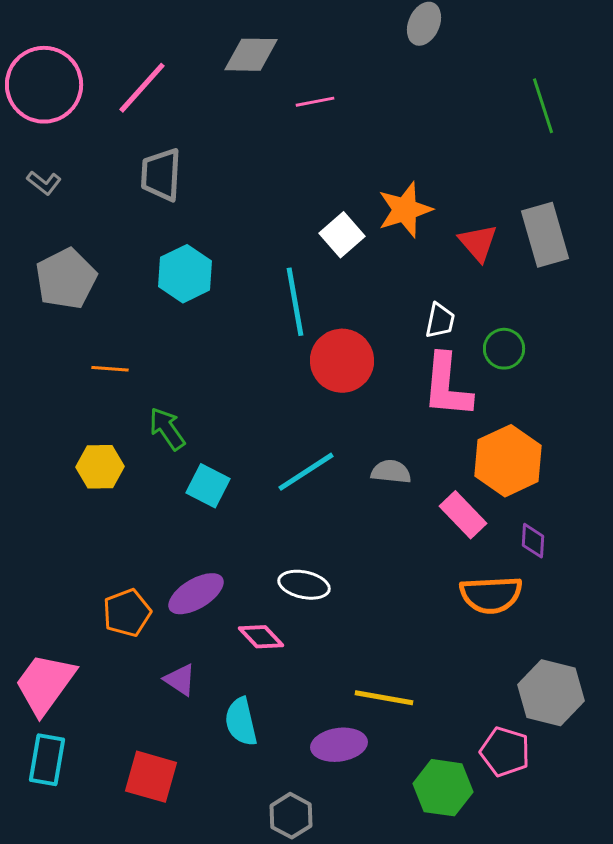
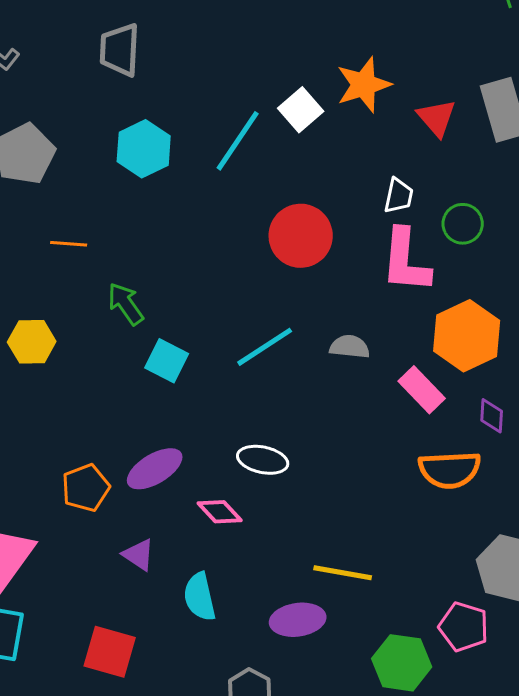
cyan line: (295, 302) -> (238, 141), moved, turned 44
yellow hexagon: (100, 467) -> (32, 342), moved

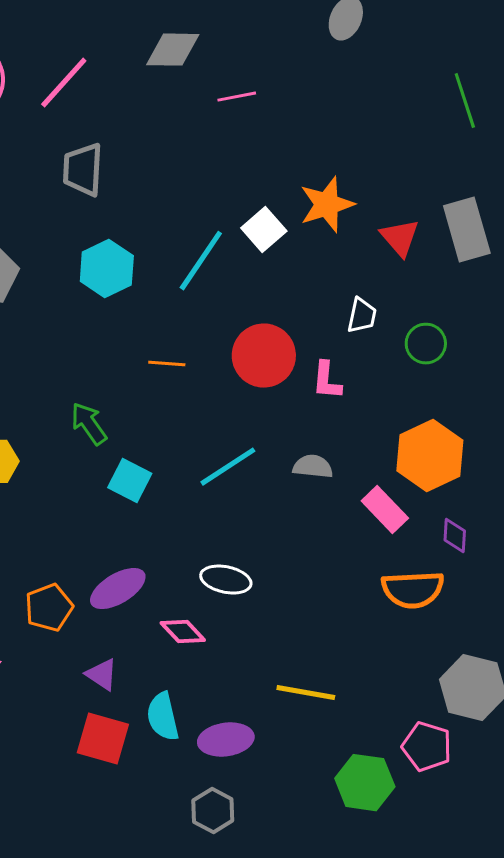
orange line: (69, 244) -> (167, 364), moved
pink L-shape: (406, 261) -> (327, 381), moved, size x0.6
purple ellipse: (298, 620) -> (226, 740), moved
red square: (110, 652) -> (103, 739), moved

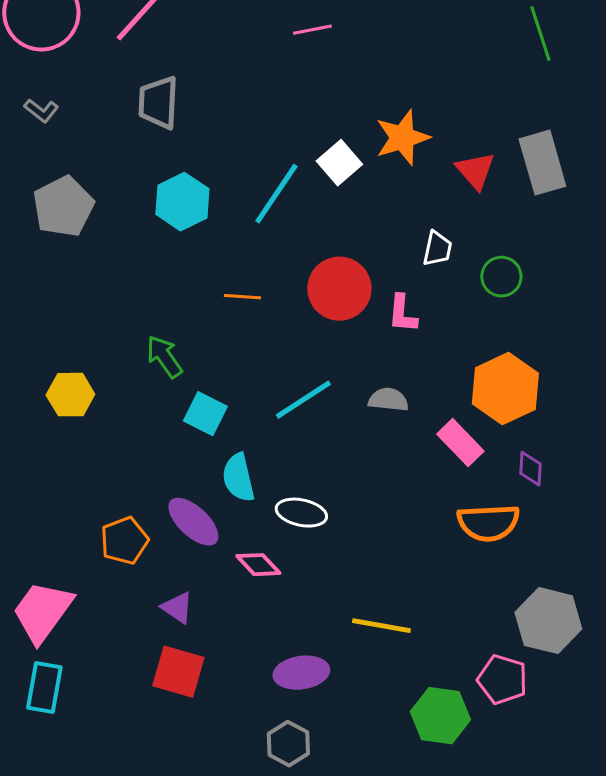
purple ellipse: (118, 589) -> (193, 522), turned 74
cyan semicircle: (163, 717) -> (238, 478), moved

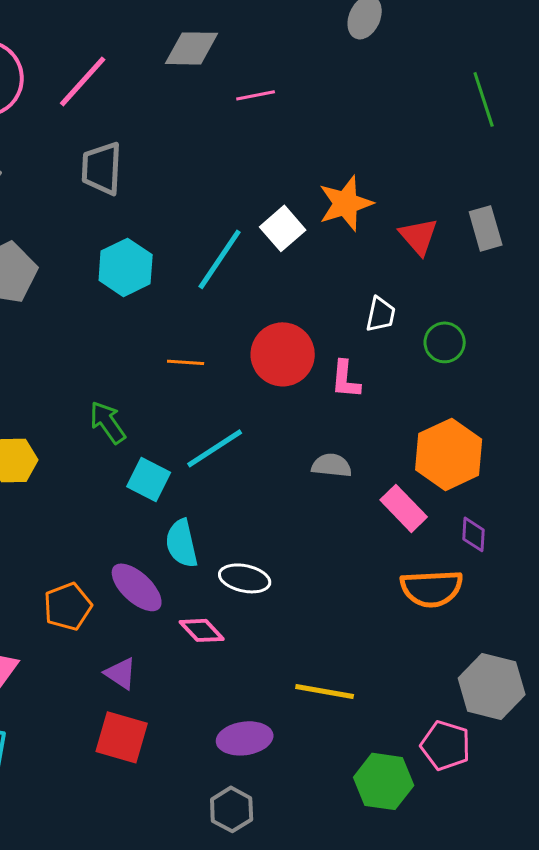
gray rectangle: (542, 163) -> (486, 228), size x0.7
cyan line: (303, 400) -> (215, 448), moved

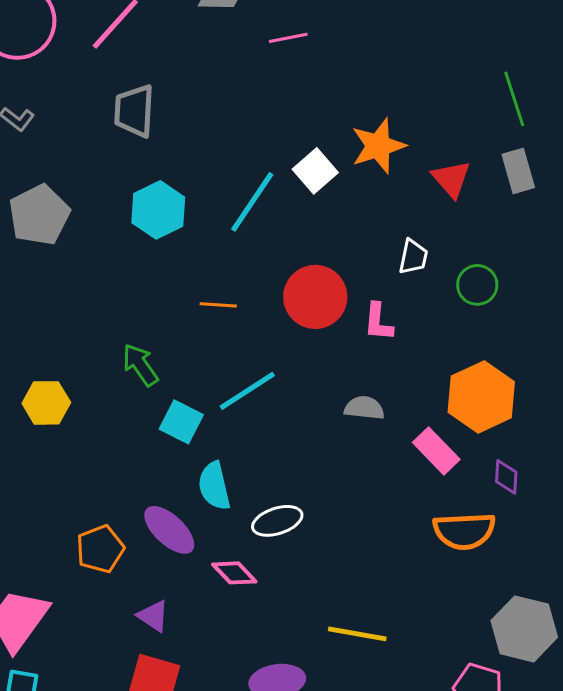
green line: (484, 99) -> (514, 99), moved
white ellipse: (245, 578) -> (277, 521), turned -30

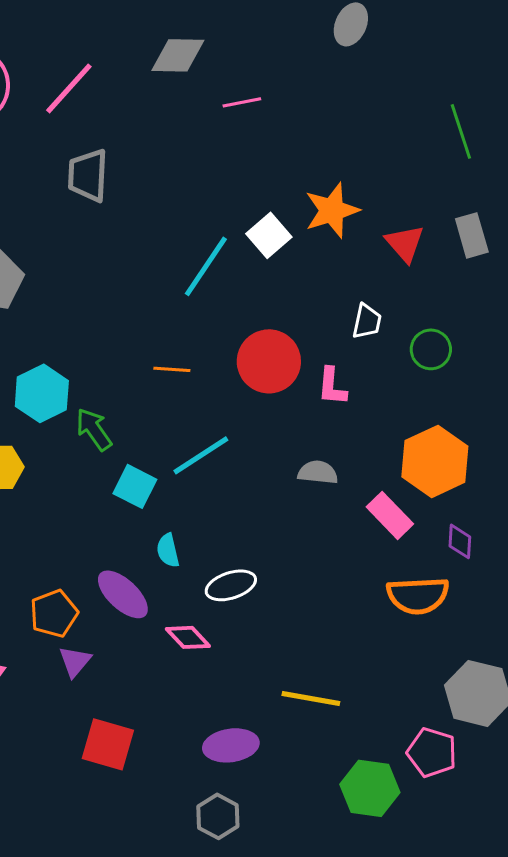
green line: (514, 99) -> (461, 131), moved
cyan hexagon: (158, 210) -> (42, 393), moved
cyan semicircle: (214, 486) -> (168, 550), size x0.7
purple triangle: (153, 616) -> (75, 661), moved, turned 36

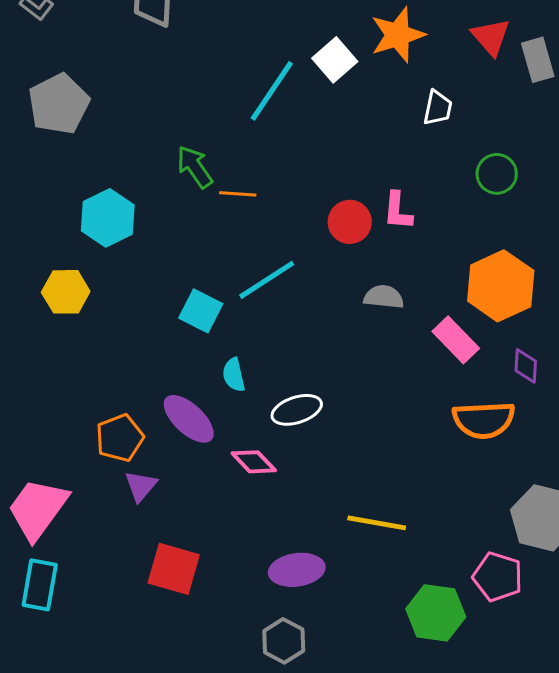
red triangle: (405, 243) -> (491, 37), moved
white trapezoid: (367, 321) -> (438, 108), moved
red circle: (269, 361) -> (350, 222), moved, size x0.7
green arrow: (94, 429) -> (195, 167), moved

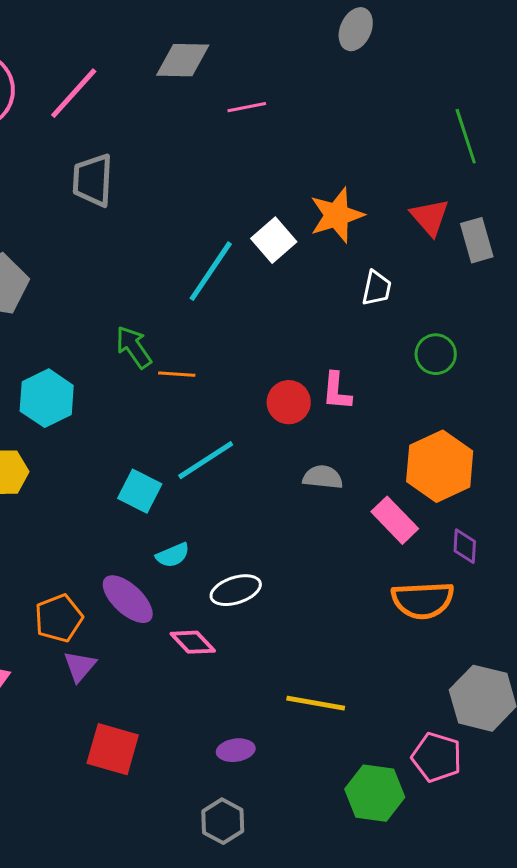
cyan semicircle: (234, 375) -> (173, 555), turned -100
purple ellipse: (297, 570) -> (236, 750), size x0.7

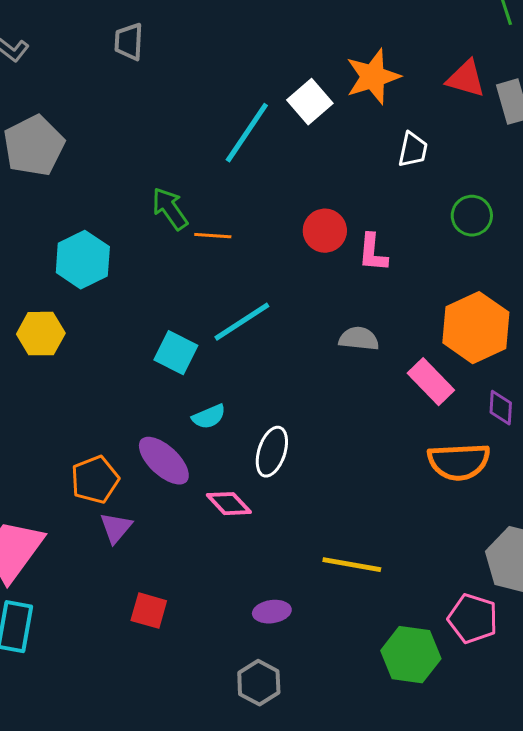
gray trapezoid: (93, 180) -> (129, 42), size x0.7
red triangle: (430, 217) -> (466, 79), turned -33
red circle: (289, 402) -> (325, 231), moved
white ellipse: (236, 590) -> (272, 452), turned -54
red square: (113, 749) -> (149, 611), size x0.7

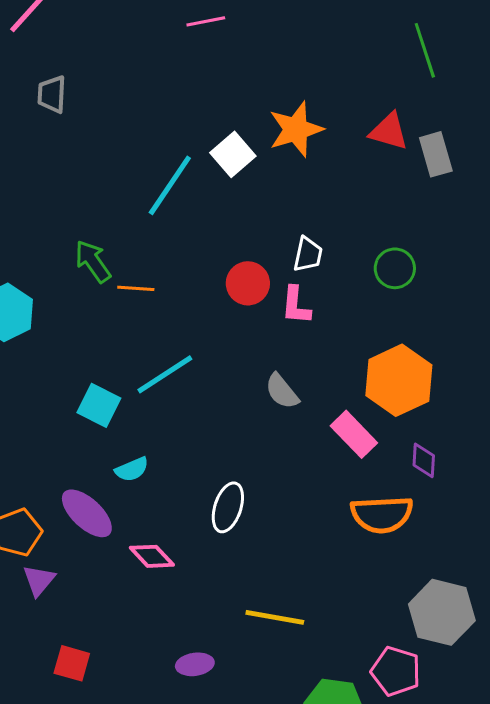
white trapezoid: (413, 150) -> (308, 254), moved
gray semicircle: (359, 339) -> (282, 391), turned -135
white ellipse: (272, 452) -> (228, 507), moved

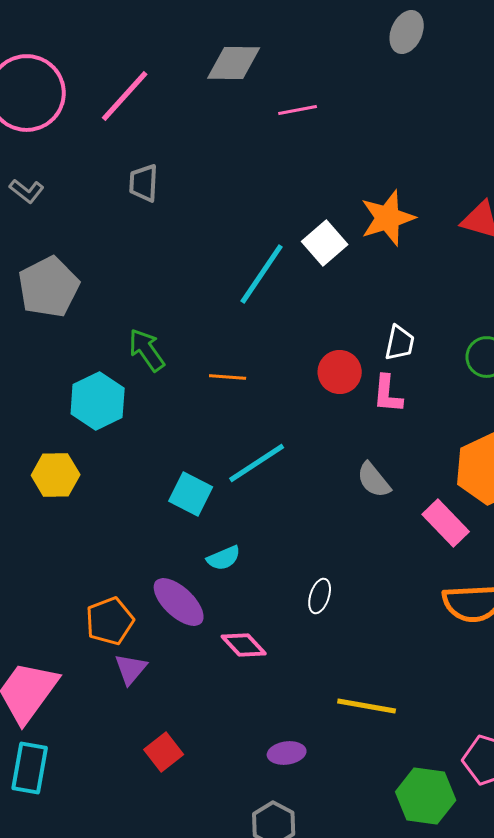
green arrow: (93, 261) -> (147, 350), moved
white ellipse: (228, 507) -> (320, 596), size x0.7
red square: (72, 663) -> (164, 752), turned 36

